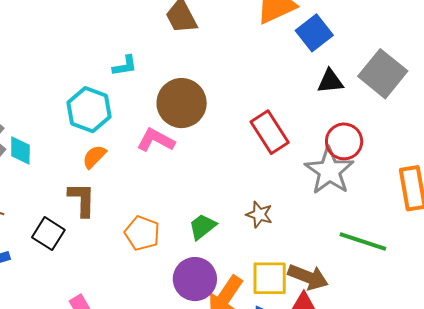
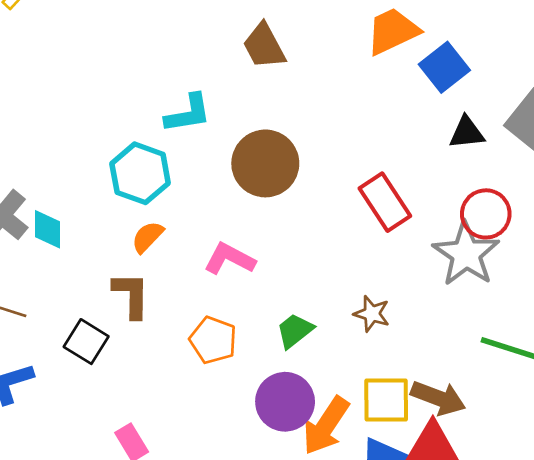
cyan L-shape: (125, 66) -> (188, 113), size x1.4
pink L-shape: (156, 140) -> (230, 259), moved

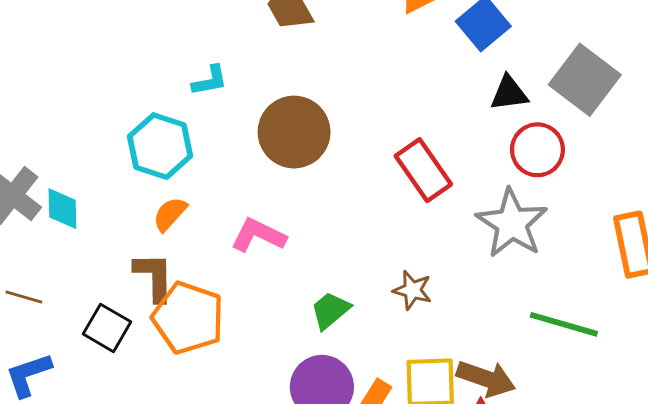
cyan L-shape: (188, 113) -> (210, 81), size x0.7
red circle: (486, 214) -> (537, 150), moved
orange pentagon: (213, 340) -> (188, 318), moved, size x1.4

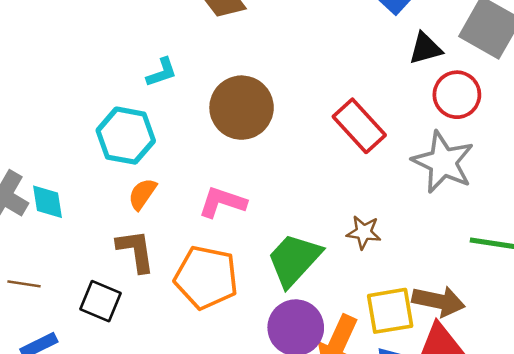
green trapezoid: (330, 310) -> (294, 260), size x1.6
orange pentagon: (188, 318) -> (206, 277), moved

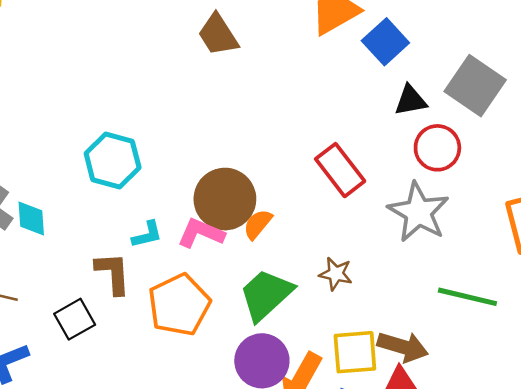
cyan L-shape: (162, 72) -> (147, 235), moved
brown circle: (242, 108) -> (225, 199), moved
orange semicircle: (142, 194) -> (258, 224), moved
orange pentagon: (206, 277) -> (179, 305), turned 30
black square: (101, 301) -> (75, 319), turned 33

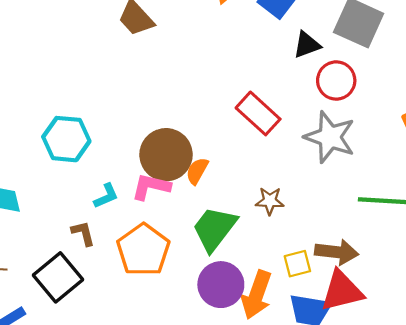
brown L-shape: (113, 273) -> (83, 233), size x0.7
black square: (75, 319) -> (58, 277), size x1.4
yellow square: (355, 352) -> (297, 264), size x0.7

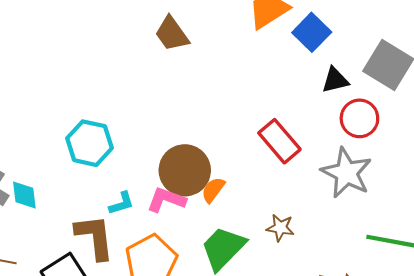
brown L-shape: (83, 233) -> (95, 237), size x1.8

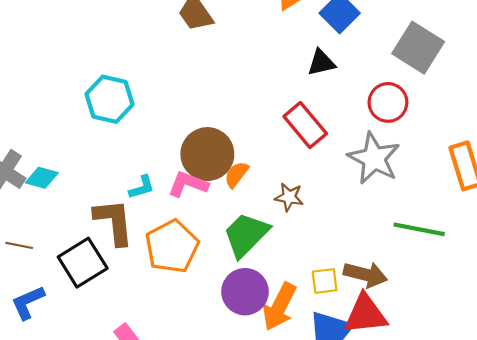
black triangle: (335, 80) -> (321, 63), moved
cyan hexagon: (90, 143) -> (110, 99), moved
cyan diamond: (24, 195) -> (42, 178), turned -68
brown star: (280, 228) -> (289, 197), moved

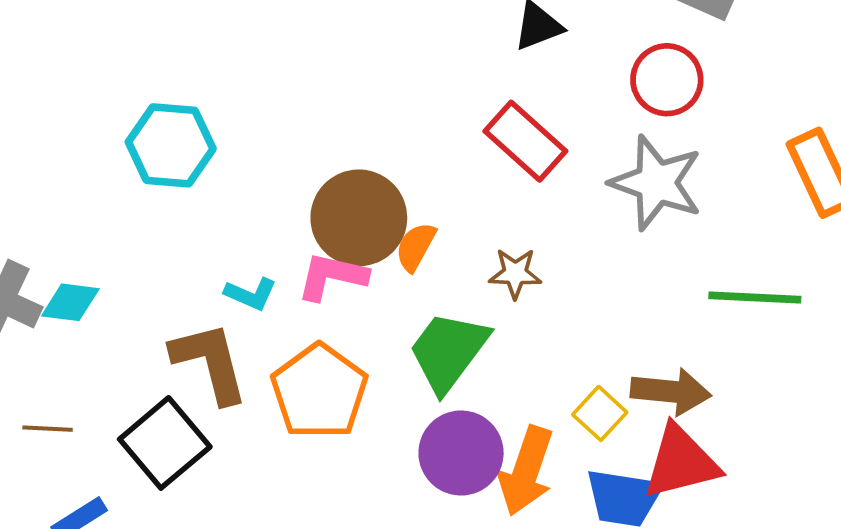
cyan L-shape: (142, 187) -> (251, 294), turned 48
yellow square: (325, 281) -> (600, 413), turned -32

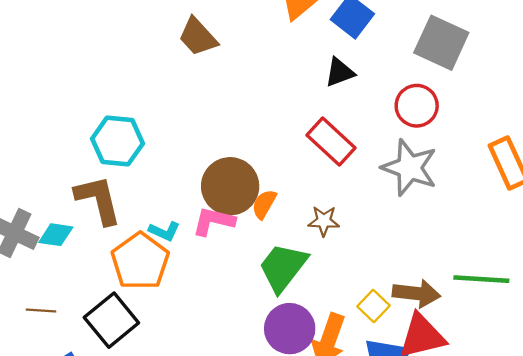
green line: (755, 297) -> (481, 279), moved
brown L-shape: (210, 362) -> (98, 200), moved
orange pentagon: (319, 391) -> (140, 261), moved

